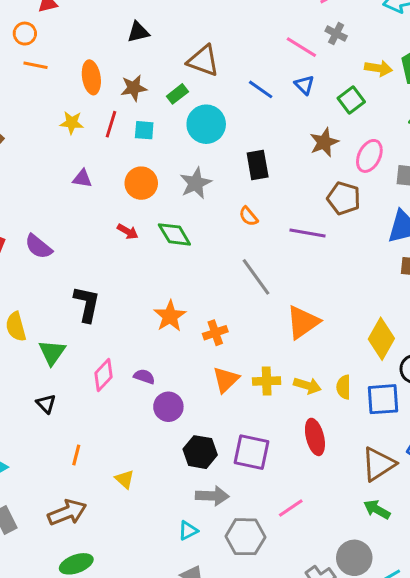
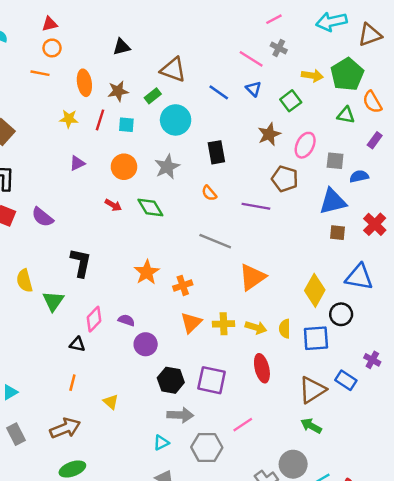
orange circle: (25, 34) -> (52, 48), moved
purple triangle: (82, 179) -> (77, 163), turned -35
gray line: (256, 277) -> (215, 241), turned -32
black triangle: (46, 404) -> (77, 344), moved, turned -35

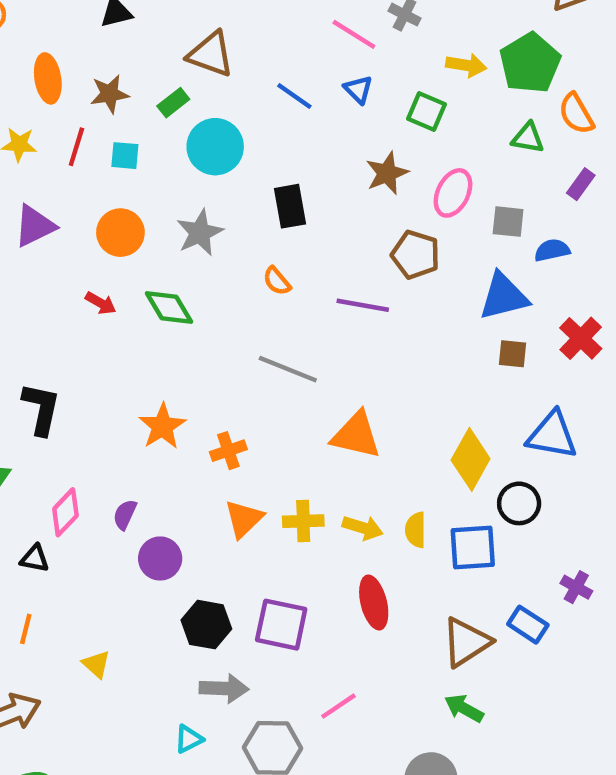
green square: (291, 101) -> (427, 111), turned -30
purple triangle: (77, 163) -> (35, 226), size x1.5
orange triangle: (252, 277) -> (356, 435), turned 48
purple semicircle: (126, 320) -> (125, 514), turned -84

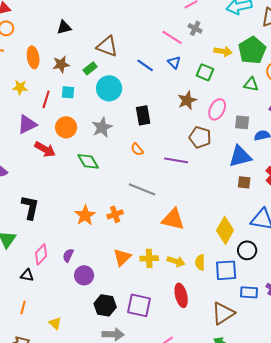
red line: (76, 147) -> (46, 99), moved
red arrow: (101, 303) -> (45, 149), moved, size x1.5
orange cross: (228, 451) -> (115, 214), moved
blue rectangle: (528, 625) -> (249, 292), moved, turned -30

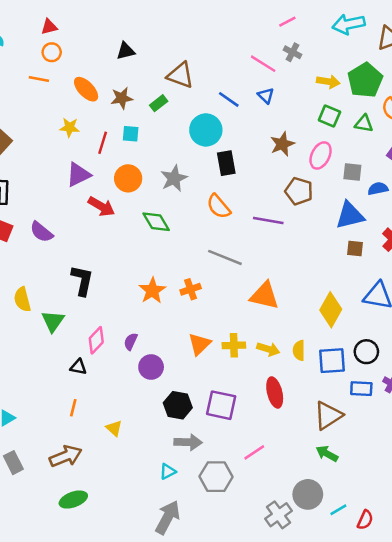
orange ellipse: (33, 57) -> (86, 89), turned -35
green square: (205, 72) -> (329, 116), moved
cyan circle: (109, 88) -> (206, 130), moved
orange semicircle: (137, 149) -> (219, 206), size x1.5
black circle: (247, 250) -> (366, 352), moved

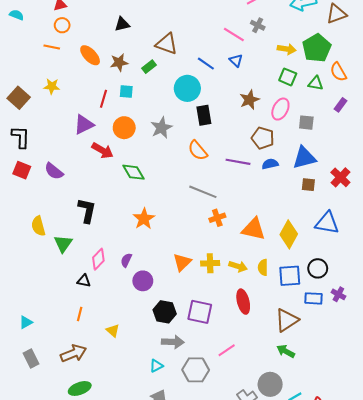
yellow star: (69, 127) -> (52, 86), moved
blue semicircle: (378, 189) -> (270, 164), moved
green diamond: (156, 222) -> (134, 172), moved
orange cross: (191, 289) -> (217, 218), moved
orange triangle: (264, 296) -> (254, 229), moved

